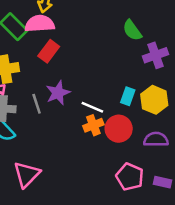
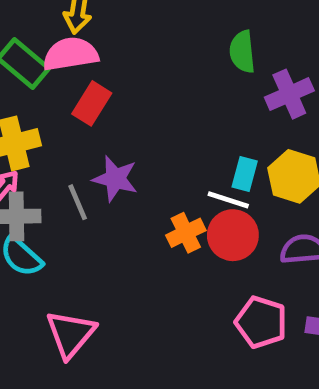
green semicircle: (132, 30) -> (242, 52), turned 35
purple star: (58, 93) -> (115, 179), turned -30
white line: (92, 107) -> (228, 200), moved

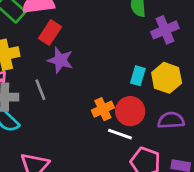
purple star: (115, 179) -> (60, 60), moved
white line: (228, 200) -> (120, 134), moved

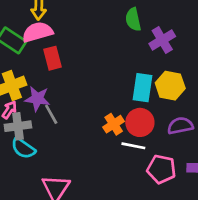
red rectangle: (50, 33) -> (53, 58), turned -40
purple star: (60, 60) -> (37, 99), moved
cyan rectangle: (138, 76) -> (142, 88), size x1.5

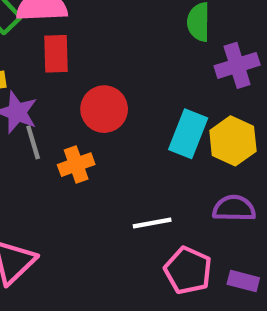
red circle: (140, 122) -> (104, 109), moved
orange cross: (114, 124) -> (76, 165), moved
white line: (133, 146) -> (152, 223), turned -35

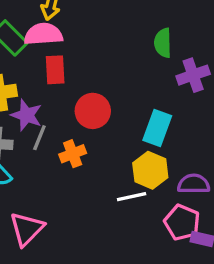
yellow hexagon: (233, 141) -> (150, 170), moved
gray line: (33, 142) -> (39, 138), turned 40
pink pentagon: (188, 270) -> (182, 222), moved

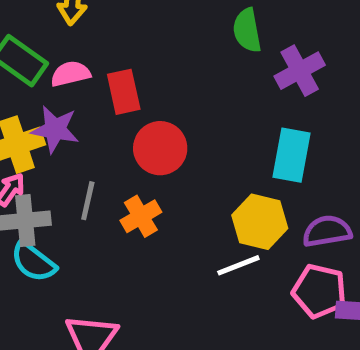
pink semicircle: (43, 34) -> (70, 74), moved, size x0.7
red rectangle: (55, 70) -> (124, 92), moved
purple star: (27, 115) -> (55, 129), moved
cyan rectangle: (157, 128) -> (291, 155), moved

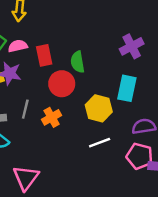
green semicircle: (247, 30) -> (78, 62), moved
yellow hexagon: (260, 222) -> (99, 108), moved

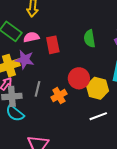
green semicircle: (78, 62) -> (89, 39), moved
red circle: (62, 84) -> (79, 78), moved

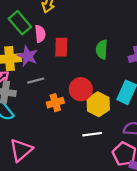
pink semicircle: (31, 37) -> (40, 34), turned 84
gray line: (37, 89) -> (36, 81), moved, turned 49

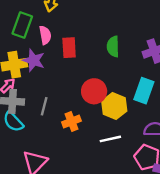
green rectangle: (20, 23) -> (22, 25), turned 65
gray line: (36, 81) -> (44, 106), moved, turned -56
orange cross: (55, 103) -> (71, 122), moved

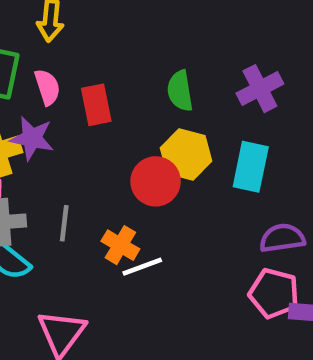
yellow hexagon: (114, 106) -> (186, 154), moved
orange cross: (71, 122) -> (120, 245), turned -30
white line: (110, 139) -> (142, 267), moved

